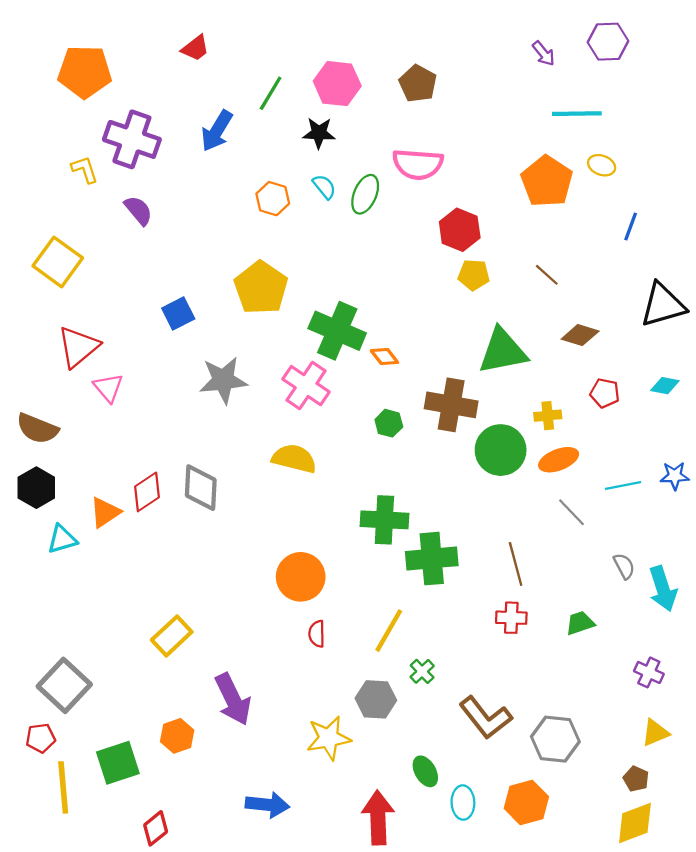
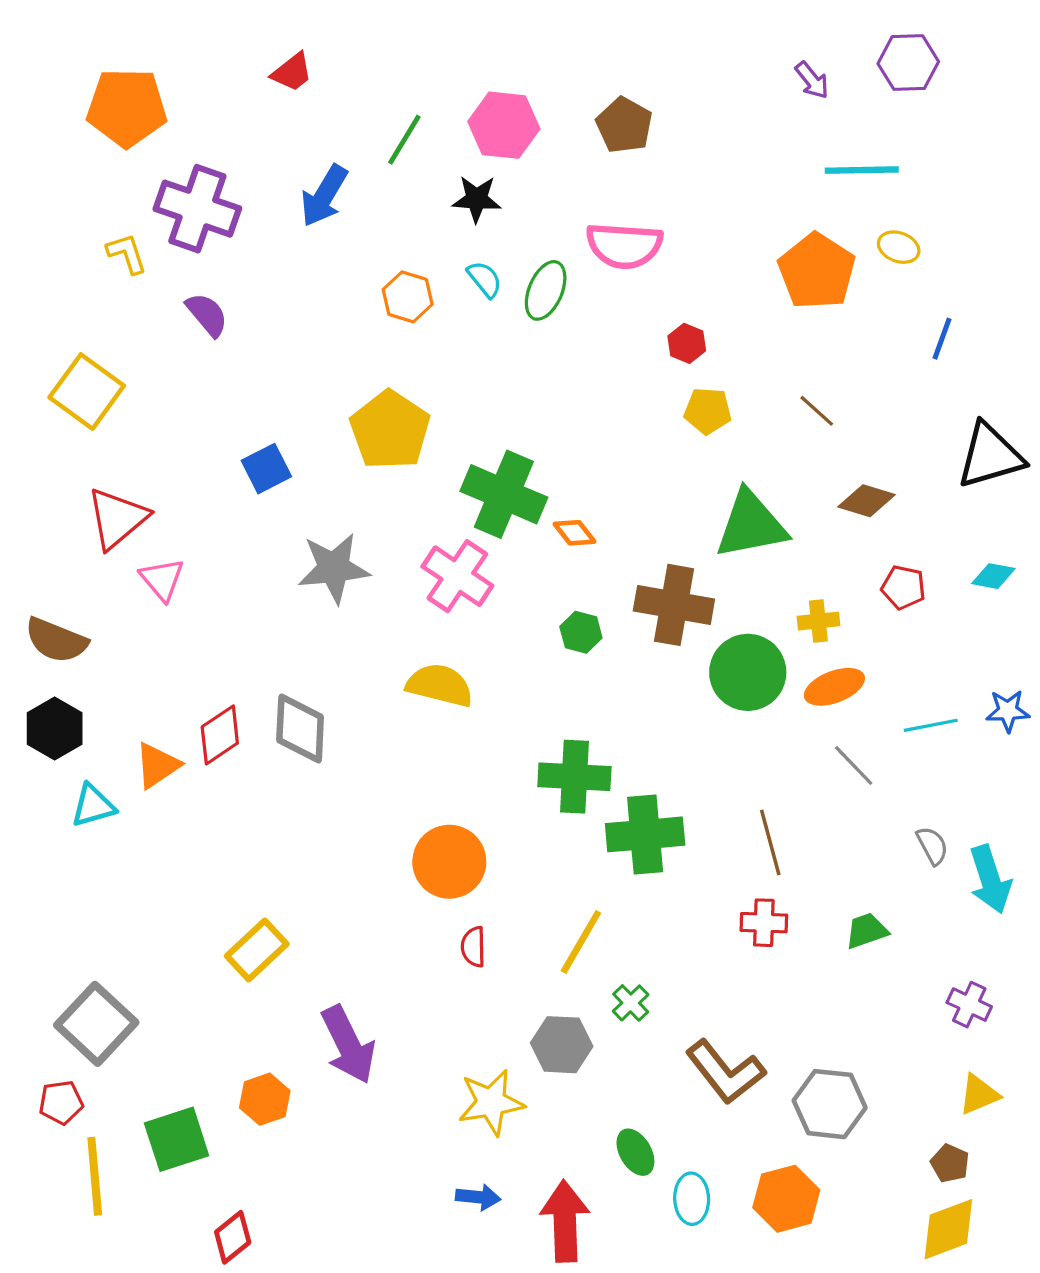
red hexagon: (460, 230) -> (687, 343), size x0.6
blue arrow: (267, 805) -> (478, 1197), moved, size x0.7

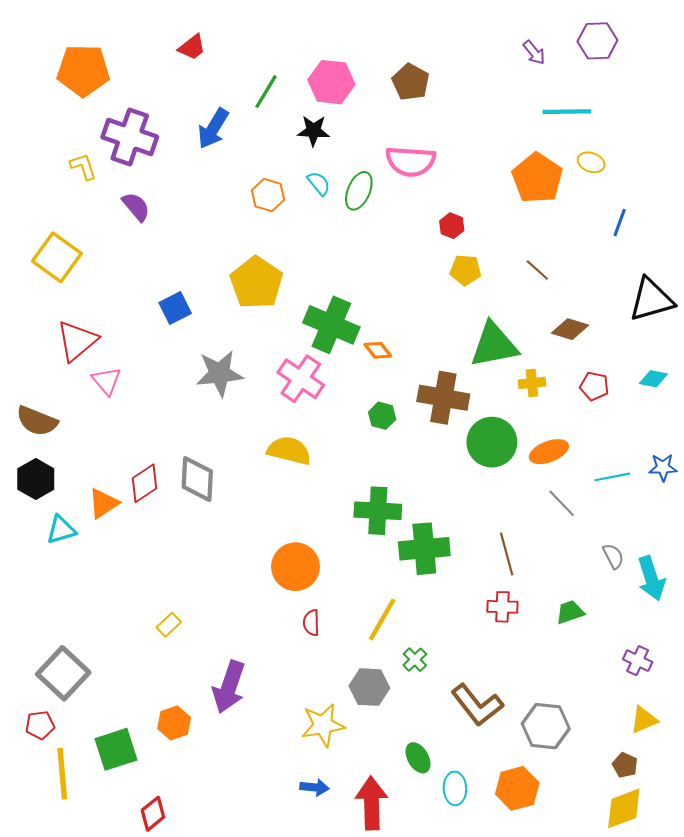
yellow cross: (818, 621) -> (532, 383), moved
yellow rectangle: (257, 950) -> (169, 625), size x0.6
purple arrow: (348, 1045) -> (229, 687), turned 45

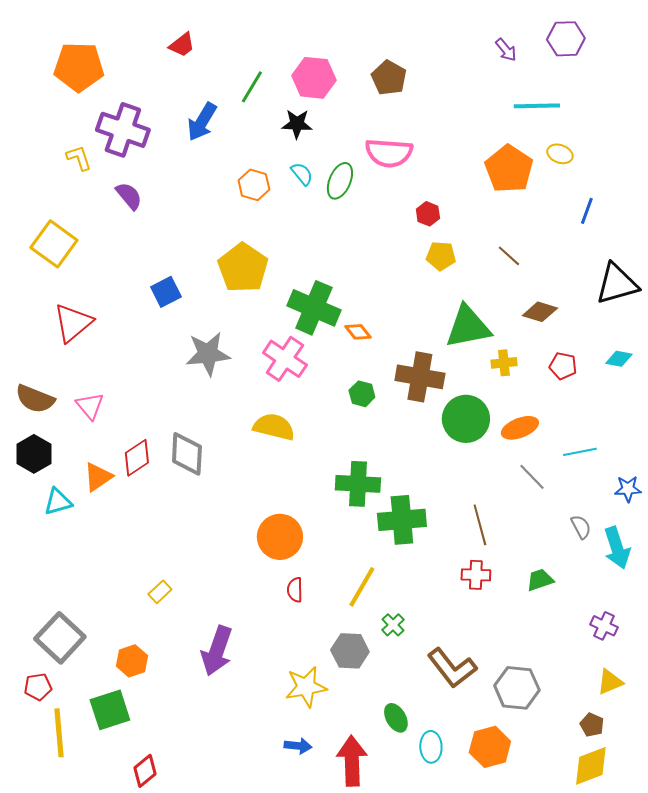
pink triangle: (107, 381) -> (90, 406), moved
blue star: (663, 467) -> (628, 489), moved
orange hexagon: (174, 723) -> (132, 661), moved

